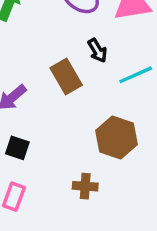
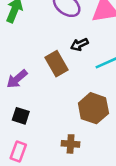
black arrow: (97, 50) -> (79, 44), turned 96

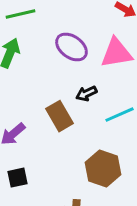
black square: (21, 116) -> (17, 178), turned -30

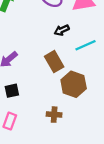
brown rectangle: (59, 116) -> (54, 62), moved

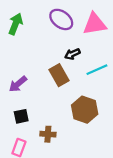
brown rectangle: (54, 62) -> (59, 75), moved
brown cross: (54, 115) -> (48, 134), moved

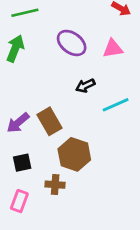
pink triangle: (95, 24) -> (113, 48), size x0.7
brown rectangle: (59, 75) -> (50, 121), moved
brown hexagon: (85, 110) -> (74, 154), moved

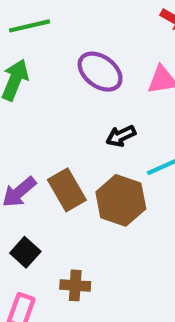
brown hexagon: (74, 154) -> (121, 200), moved
black square: (22, 163) -> (25, 252), turned -36

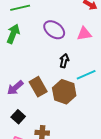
black arrow: (121, 136) -> (64, 61), turned 128

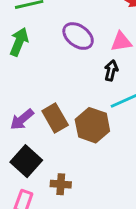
black arrow: (64, 61) -> (111, 71), moved
black square: (18, 117) -> (26, 161), size x1.5

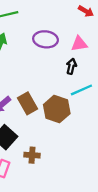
purple ellipse: (78, 36) -> (46, 39), turned -30

